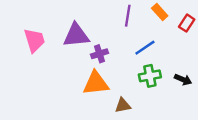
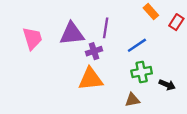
purple line: (128, 16) -> (106, 28), moved
black arrow: (183, 80) -> (167, 85), moved
brown triangle: (123, 105) -> (132, 100), moved

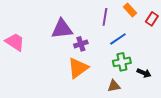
purple line: (106, 28) -> (105, 17), moved
pink trapezoid: (32, 38) -> (15, 42), moved, turned -40
orange triangle: (90, 79) -> (78, 68), turned -30

